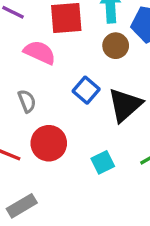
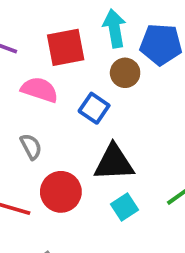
blue square: (86, 90) -> (94, 108), moved
black triangle: (125, 105) -> (114, 163), moved, turned 45

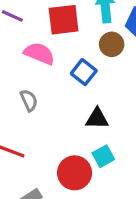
black triangle: (114, 163) -> (97, 119), size x0.7
red circle: (61, 192) -> (75, 173), moved

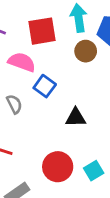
blue square: (84, 72) -> (45, 86), moved
cyan square: (103, 156) -> (94, 171), moved

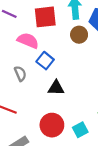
black triangle: (76, 118) -> (56, 88), moved

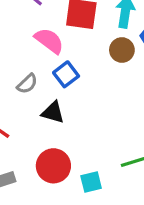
gray semicircle: (20, 74) -> (27, 84), turned 56
black triangle: (56, 88) -> (53, 112), moved

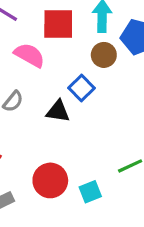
blue square: (66, 74) -> (81, 88), moved
black triangle: (53, 112) -> (58, 111), moved

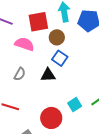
brown circle: (104, 55) -> (57, 37), moved
cyan square: (90, 192) -> (75, 105), moved

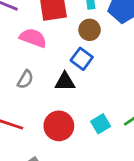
brown circle: (57, 37) -> (90, 30), moved
red circle: (51, 118) -> (59, 126), moved

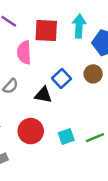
brown circle: (90, 30) -> (93, 74), moved
pink semicircle: (33, 38) -> (24, 53), turned -125

